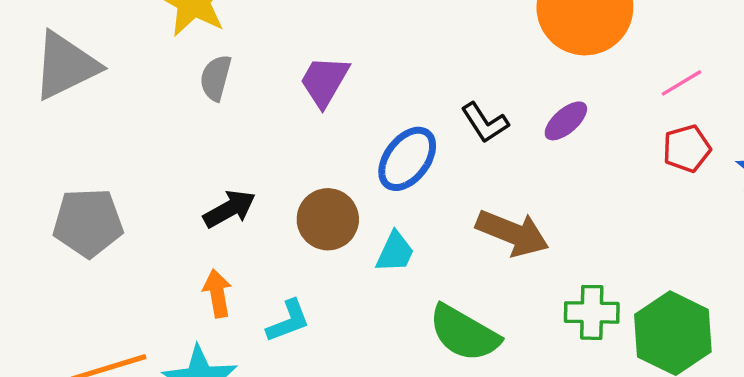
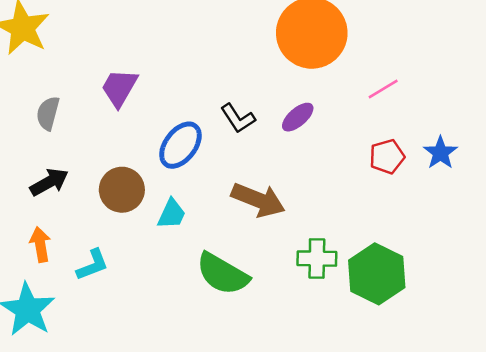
gray semicircle: (216, 78) -> (48, 113), moved
red pentagon: (687, 149) -> (387, 157), moved

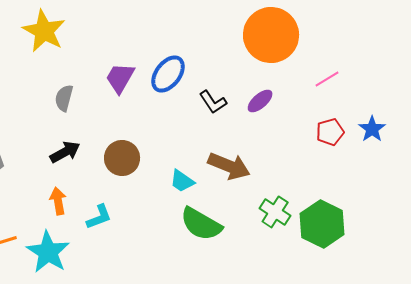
blue ellipse: (180, 145) -> (168, 74), moved
cyan trapezoid: (172, 214) -> (182, 181), moved, turned 100
green cross: (317, 259) -> (275, 212), turned 32

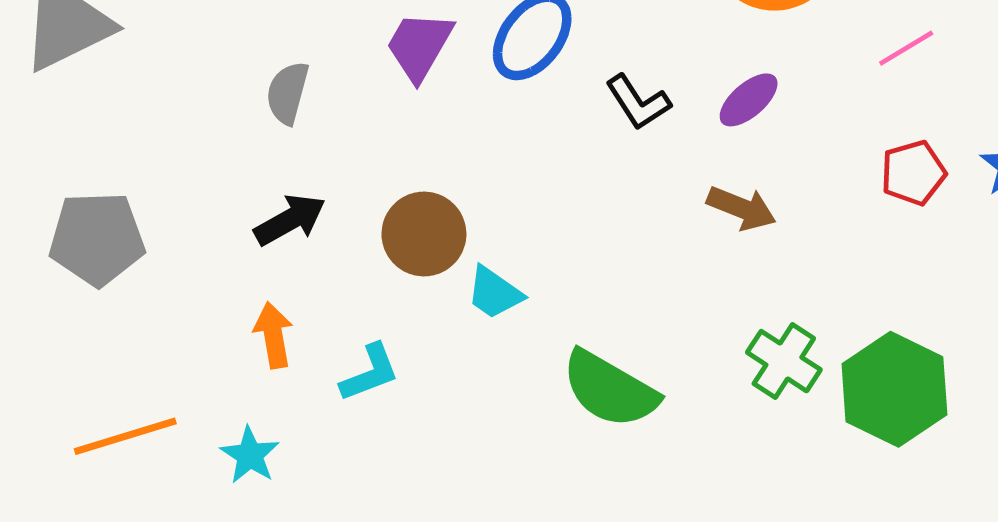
brown arrow: (229, 166) -> (742, 208), moved, size x0.7
cyan trapezoid: (182, 181) -> (495, 293), moved
cyan star: (48, 252) -> (250, 455), size x0.6

